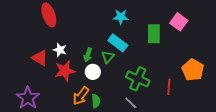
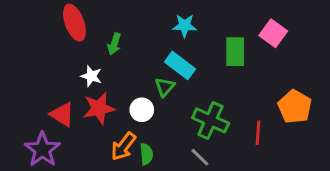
green arrow: (88, 55) -> (114, 44), moved
red triangle: (40, 58) -> (62, 114), moved

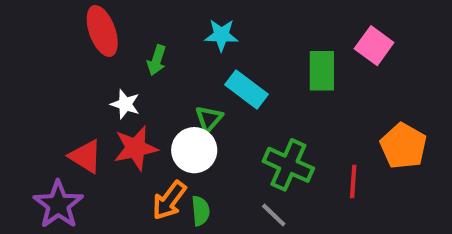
cyan star: (185, 26) -> (221, 35), moved
green triangle: (165, 87) -> (209, 119), moved
white circle: (142, 110) -> (194, 150), size x1.4

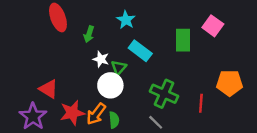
cyan star: (221, 35) -> (126, 20), turned 30
white star: (125, 104) -> (101, 59), moved
orange pentagon: (403, 146) -> (230, 83), turned -30
red star: (136, 148) -> (72, 113), moved

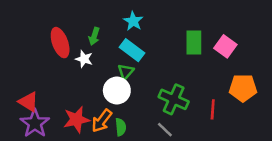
red ellipse: (58, 17) -> (60, 43), moved
pink square: (213, 26) -> (225, 46), moved
cyan rectangle: (140, 51) -> (132, 50), moved
white star: (101, 59) -> (84, 59), moved
red triangle: (48, 89) -> (29, 102), moved

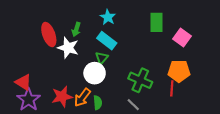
green rectangle: (194, 43) -> (157, 22), moved
white star: (84, 59) -> (68, 48), size x1.5
orange pentagon: (243, 88) -> (179, 71), moved

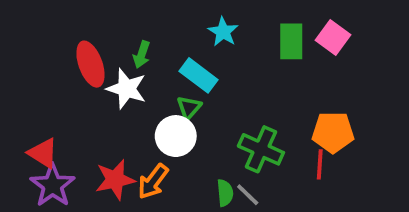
cyan star: (108, 17) -> (223, 32), moved
pink square: (182, 38) -> (333, 38), moved
green semicircle: (98, 103) -> (225, 193), moved

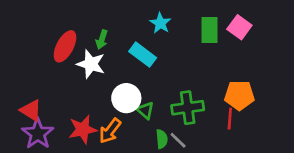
red ellipse: (90, 64) -> (65, 46), turned 48
green triangle: (189, 108) -> (145, 110), moved, turned -30
green cross: (261, 149) -> (188, 108), turned -32

